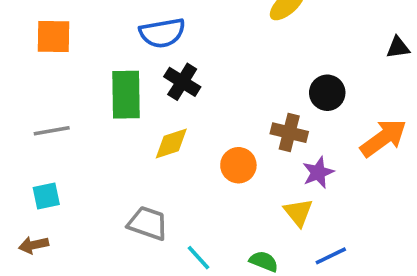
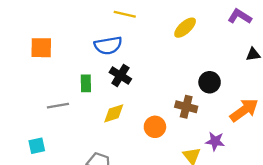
green rectangle: (126, 95) -> (86, 83), size x0.6
gray line: (52, 131) -> (58, 106), moved
purple star: (318, 172) -> (215, 141), moved, turned 30

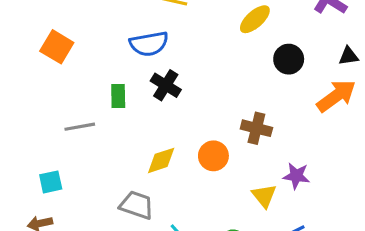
orange square: (41, 48) -> (57, 47), turned 30
black circle: (210, 82) -> (289, 59), moved
orange arrow: (244, 110) -> (336, 96), moved
yellow diamond: (114, 113) -> (161, 160), moved

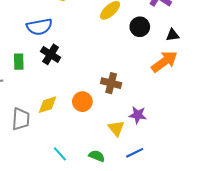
black circle: (289, 59) -> (140, 27), moved
gray trapezoid: (137, 205) -> (21, 119), moved, turned 75

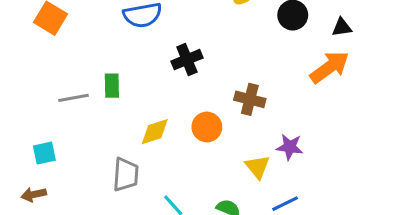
black cross: (51, 54) -> (187, 60), moved, turned 36
green rectangle: (19, 62) -> (112, 86), moved
gray trapezoid: (21, 119) -> (126, 175), moved

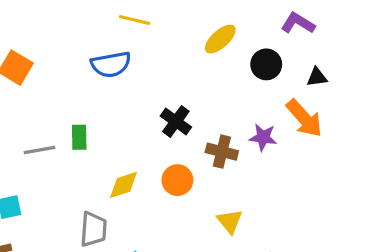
black cross: (187, 60) -> (176, 121), moved, turned -32
orange arrow: (330, 67) -> (304, 118), turned 84
purple star: (290, 147) -> (263, 137), moved

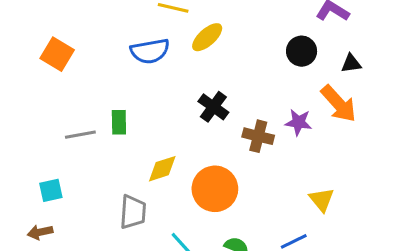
yellow ellipse: (220, 39) -> (207, 37), moved
orange circle: (177, 180) -> (215, 189), moved, size x1.5
yellow triangle: (230, 221) -> (322, 200), moved

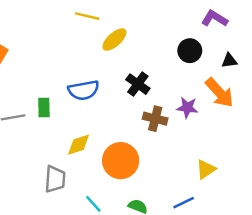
blue semicircle: (150, 51) -> (84, 90), moved
black cross: (213, 107) -> (138, 84), moved
yellow triangle: (322, 200) -> (206, 169), turned 35

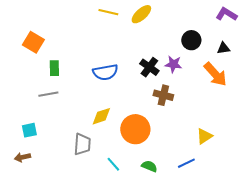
purple L-shape: (214, 19) -> (226, 14), moved
yellow ellipse: (114, 40) -> (141, 14), moved
green rectangle: (44, 108) -> (54, 68), moved
purple star: (187, 108) -> (173, 64), moved

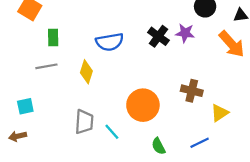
brown cross: (163, 95) -> (192, 91), moved
yellow diamond: (101, 116) -> (86, 72), moved, turned -55
cyan line: (113, 164) -> (112, 132), moved
green semicircle: (149, 166) -> (158, 146), turned -140

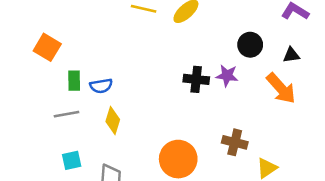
black cross: (158, 36) -> (196, 79), turned -30
blue semicircle: (110, 42) -> (101, 86), moved, size x0.7
cyan square: (25, 106) -> (72, 160), moved

